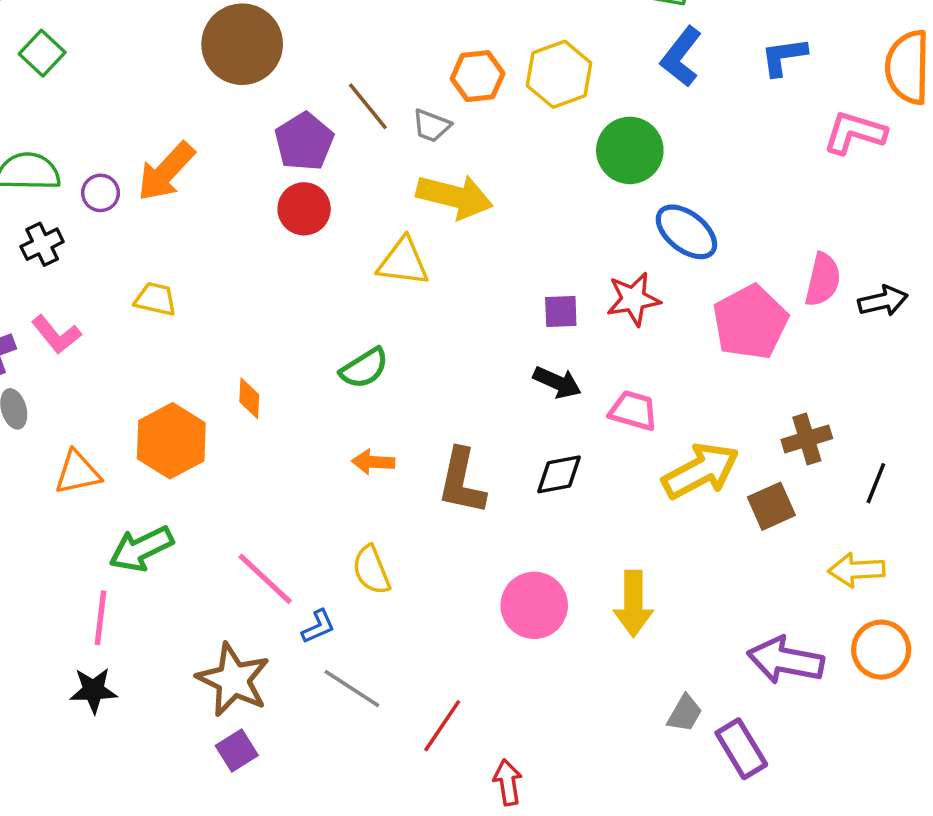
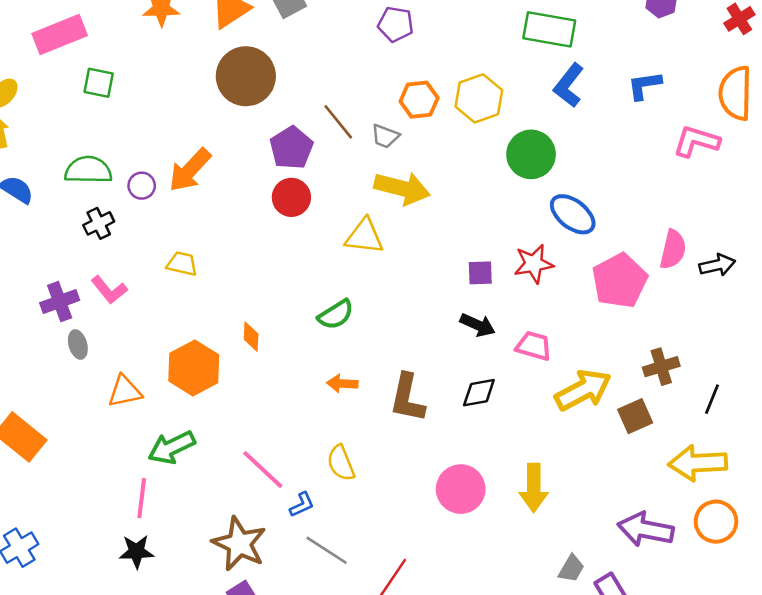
green square: (42, 53) -> (99, 83), turned -32
yellow arrow: (856, 570) -> (698, 463), size x1.4

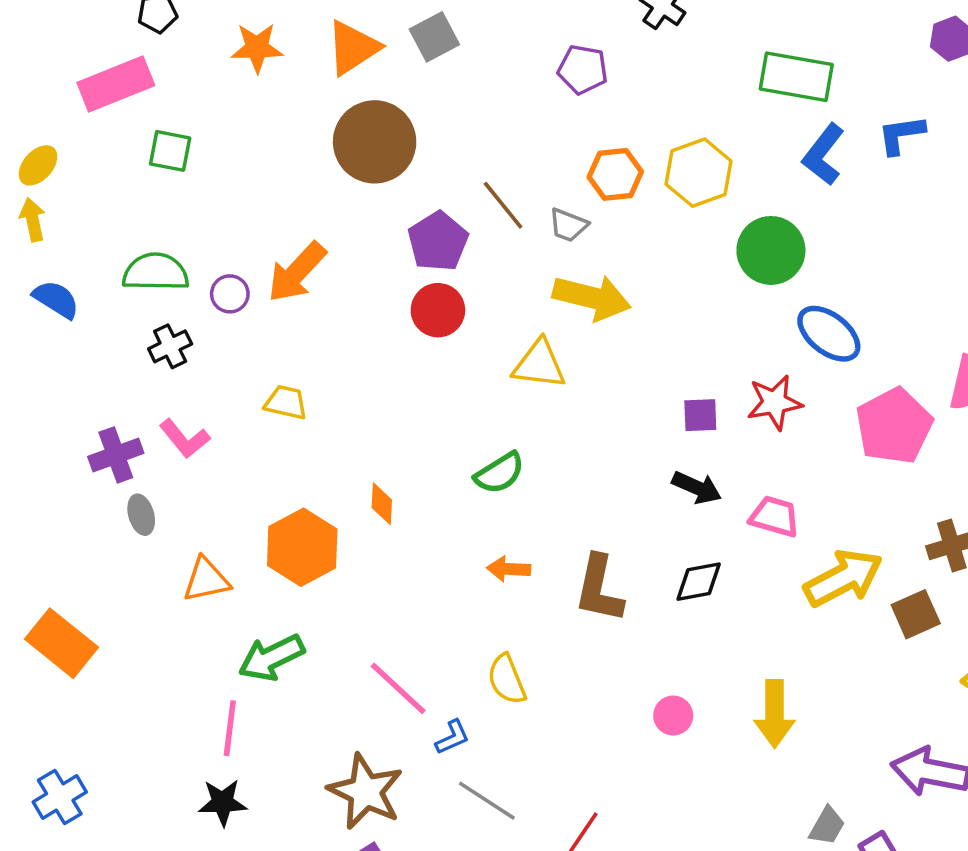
blue L-shape: (644, 85) -> (901, 135), moved
pink circle: (461, 489) -> (673, 716), size x0.6

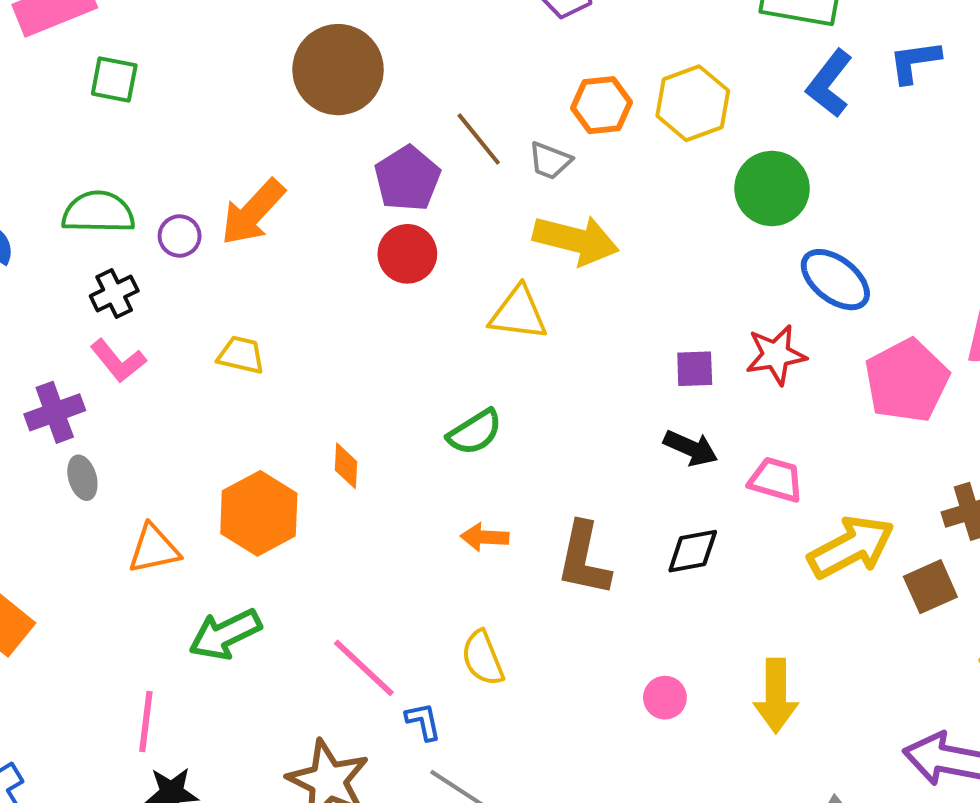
pink L-shape: (185, 439) -> (118, 361), moved
pink line: (230, 728) -> (146, 721), moved
blue L-shape: (452, 737) -> (423, 721), turned -78

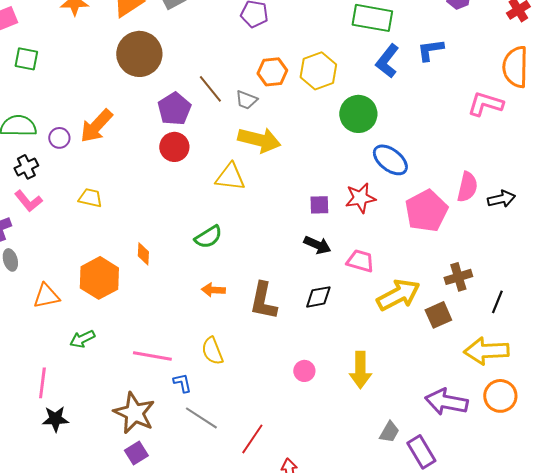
green arrow: (225, 634) -> (82, 339), size x0.7
pink line: (364, 668) -> (152, 356), turned -33

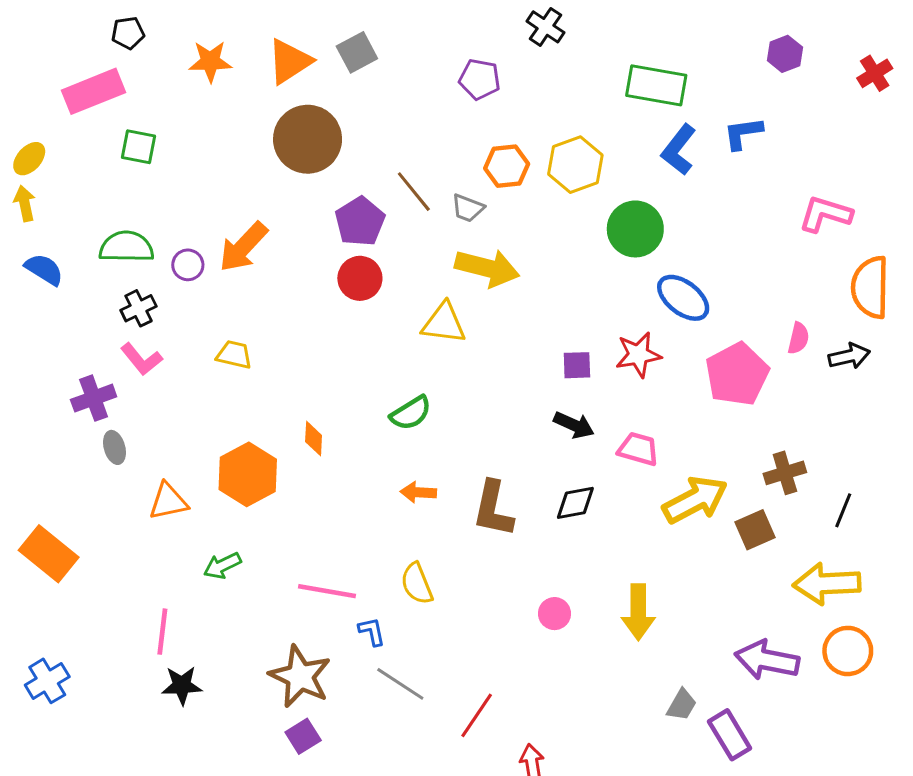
orange semicircle: (515, 67) -> (870, 287), moved
pink semicircle: (467, 187) -> (798, 338), size x0.7

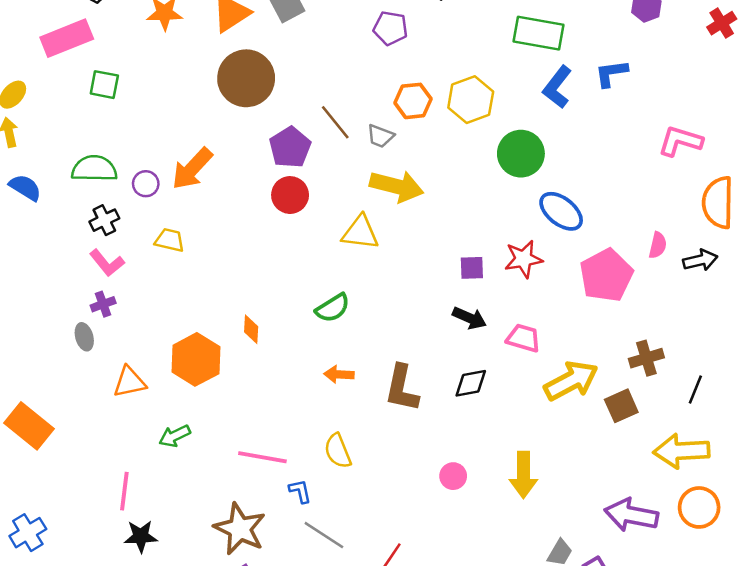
yellow trapezoid: (234, 355) -> (170, 240), moved
purple cross: (94, 398) -> (103, 304), moved, size x0.7

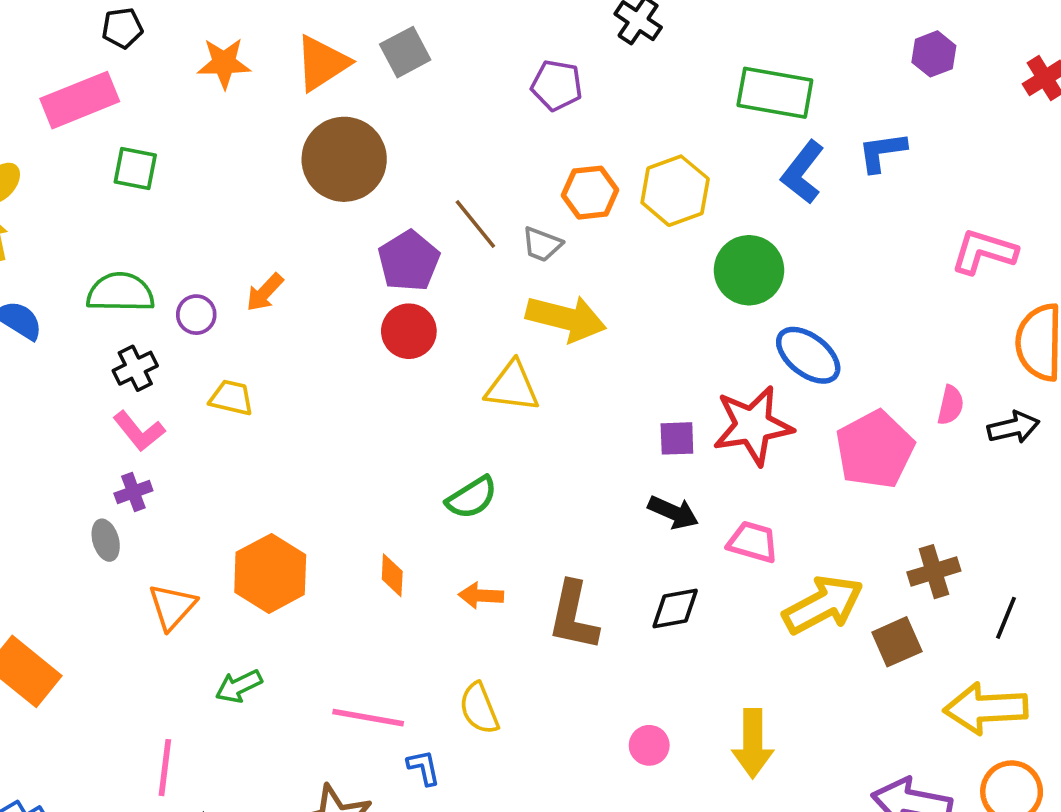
orange arrow: (192, 169) -> (265, 292), size x0.6
red star: (523, 259) -> (753, 426), size x1.4
orange diamond: (251, 329) -> (392, 575), moved
orange triangle: (129, 382) -> (172, 607), turned -36

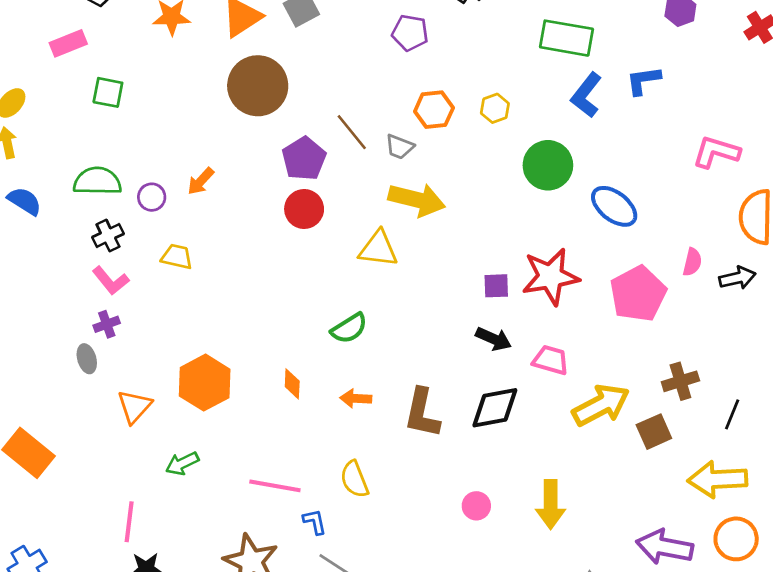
pink rectangle: (80, 100) -> (68, 43), size x0.7
yellow hexagon: (675, 191) -> (495, 108), size x0.6
blue ellipse: (808, 355) -> (614, 206), moved
black diamond: (675, 609) -> (495, 408), size x1.4

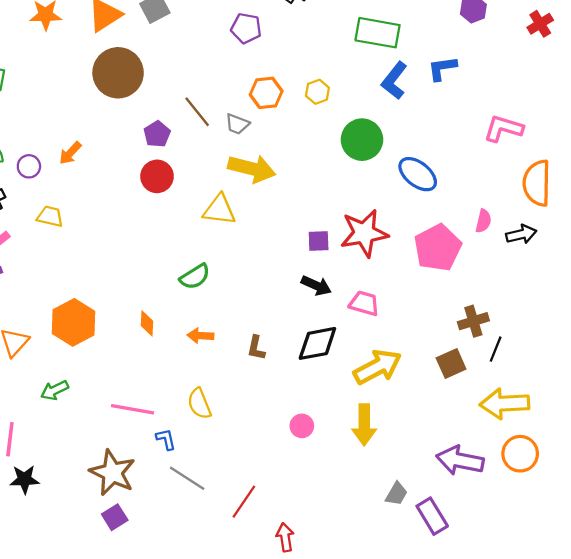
purple pentagon: (304, 159) -> (157, 134), size x0.7
yellow arrow: (601, 405) -> (378, 367), moved
brown L-shape: (422, 413) -> (256, 348), size x0.6
black line: (732, 414) -> (496, 349), moved

